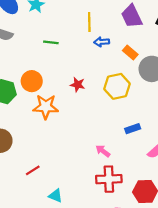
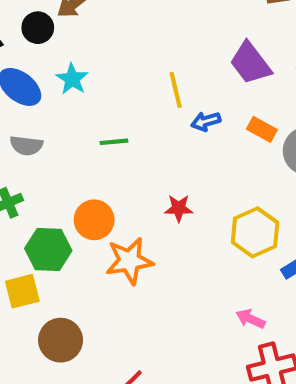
yellow hexagon: (117, 86) -> (255, 232), moved

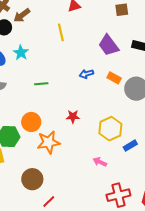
yellow line: (176, 90) -> (61, 32), moved
pink arrow: (250, 319) -> (100, 162), moved
brown circle: (61, 340) -> (32, 179), moved

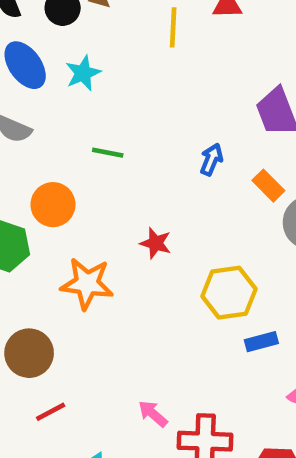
yellow line: (61, 32) -> (173, 27), moved
blue arrow: (86, 74) -> (211, 160), turned 112
orange circle: (31, 122) -> (53, 205), moved
pink arrow: (100, 162) -> (153, 414), moved

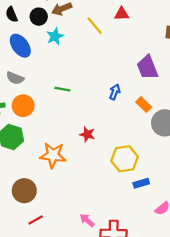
yellow line: (173, 27) -> (95, 26), turned -42
cyan star: (83, 73) -> (55, 36), moved
orange circle: (53, 205) -> (23, 106), moved

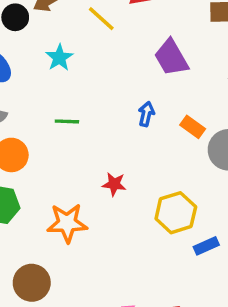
cyan star: (55, 36) -> (59, 58), moved
purple trapezoid: (147, 67) -> (171, 58), moved

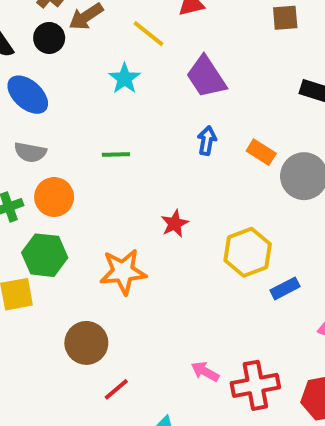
cyan star: (59, 58) -> (125, 78), moved
purple trapezoid: (171, 58) -> (206, 77), moved
red star: (114, 184) -> (175, 224), turned -30

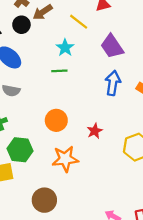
blue arrow: (207, 141) -> (113, 83), size x1.5
green line: (116, 154) -> (59, 71), moved
orange circle: (54, 197) -> (56, 120), moved

